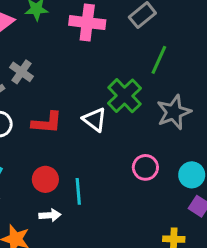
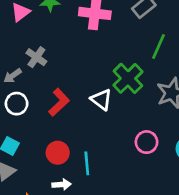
red L-shape: (47, 123) -> (59, 102), turned -48

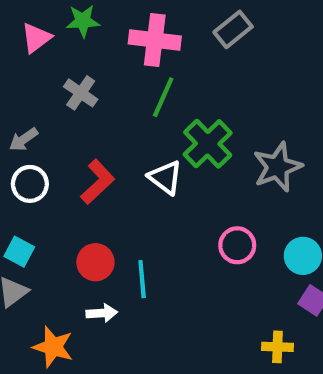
green line: (158, 47) -> (163, 97), moved
gray cross: (36, 57) -> (81, 93), moved

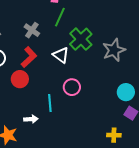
gray cross: (81, 93) -> (32, 30), moved
pink circle: (237, 245) -> (72, 87), moved
red circle: (95, 262) -> (20, 79), moved

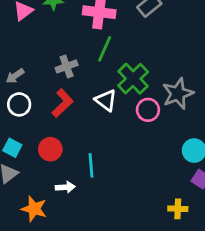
gray cross: (32, 30) -> (67, 66), turned 35
red circle: (20, 79) -> (50, 149), moved
pink circle: (72, 87) -> (148, 110), moved

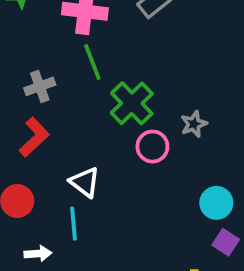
green line: (105, 49) -> (92, 62), turned -45
gray star: (178, 94) -> (194, 124), size x0.6
white triangle: (106, 100) -> (85, 182), moved

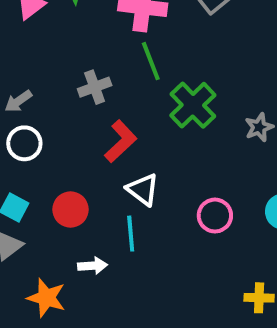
red L-shape: (34, 137) -> (121, 141), moved
pink circle: (152, 147) -> (215, 216), moved

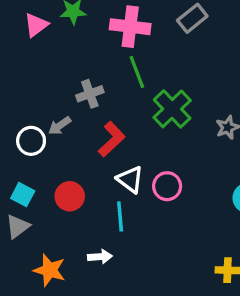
gray arrow: (18, 101) -> (60, 126), moved
pink circle: (215, 216) -> (167, 186), moved
white arrow: (93, 266) -> (100, 257), moved

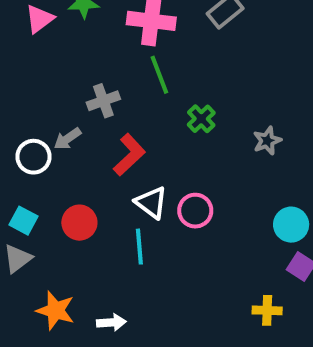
green cross: (172, 109) -> (201, 119), size x0.6
white arrow: (100, 257) -> (111, 322), moved

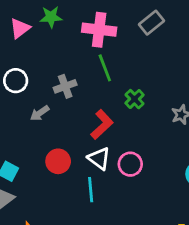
red L-shape: (129, 155) -> (102, 125), moved
white circle: (33, 157) -> (16, 81), moved
red circle: (79, 223) -> (58, 161), moved

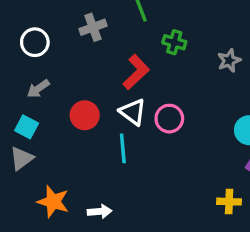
white circle: (16, 81) -> (35, 42), moved
green cross: (135, 99) -> (174, 42), turned -30
gray arrow: (40, 113) -> (38, 89), moved

